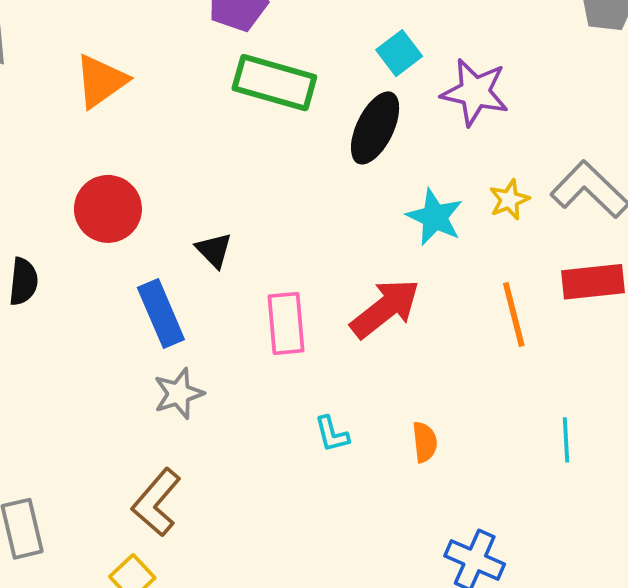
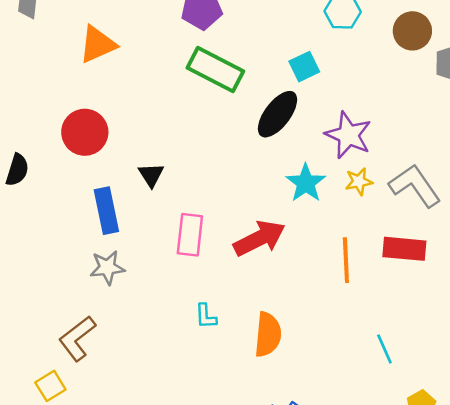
purple star: (475, 92) -> (348, 135), moved
cyan line: (566, 440) -> (384, 349), moved, turned -32
orange semicircle: (425, 442) -> (268, 335), size x1.6

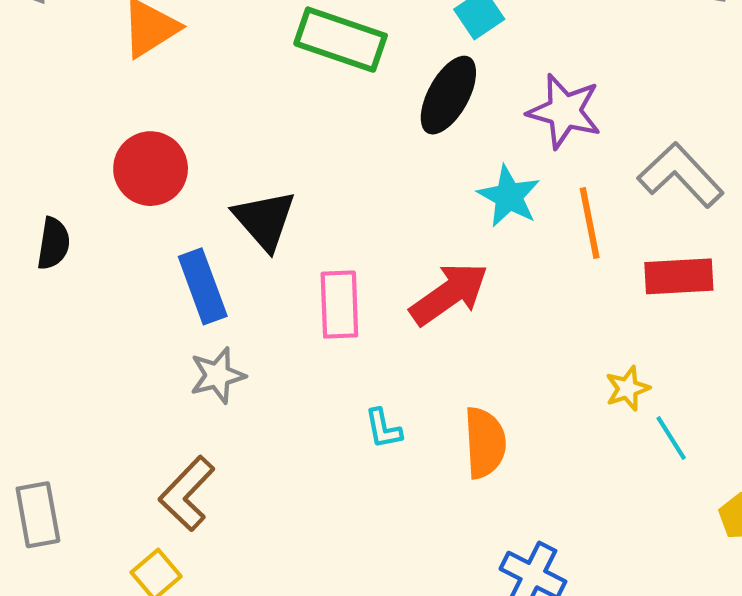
black triangle: (151, 175) -> (265, 220), size x1.6
yellow star: (359, 181) -> (628, 388), moved
orange line: (346, 260) -> (590, 223), moved

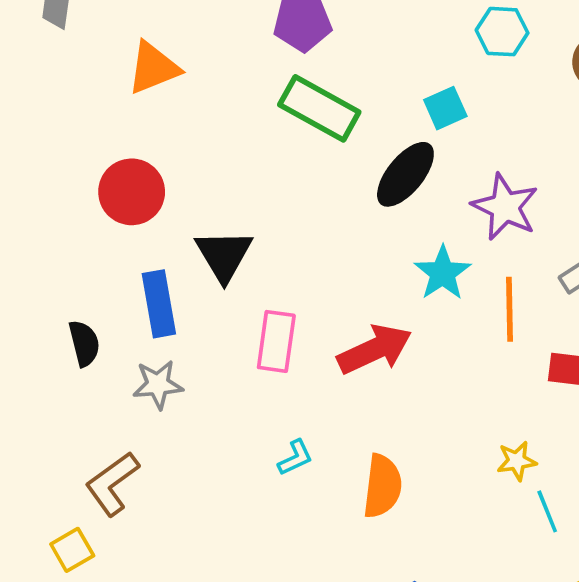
black semicircle: (53, 243) -> (84, 343), moved, turned -33
cyan L-shape: (383, 429) -> (295, 458), turned -114

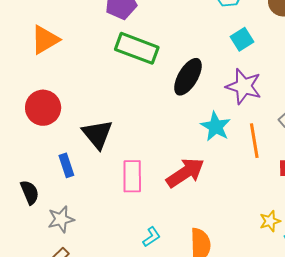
cyan square: (445, 108) -> (242, 39), moved
blue rectangle: (159, 304) -> (66, 165), size x0.7
gray star: (158, 385) -> (61, 219), moved

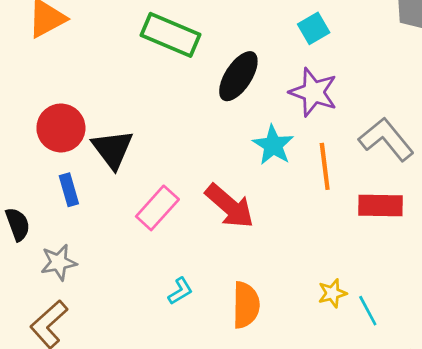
red circle: (43, 108) -> (61, 128), moved
red arrow: (185, 173) -> (230, 206), turned 72
pink rectangle: (132, 176) -> (157, 208), turned 40
yellow star: (270, 221) -> (332, 293), moved

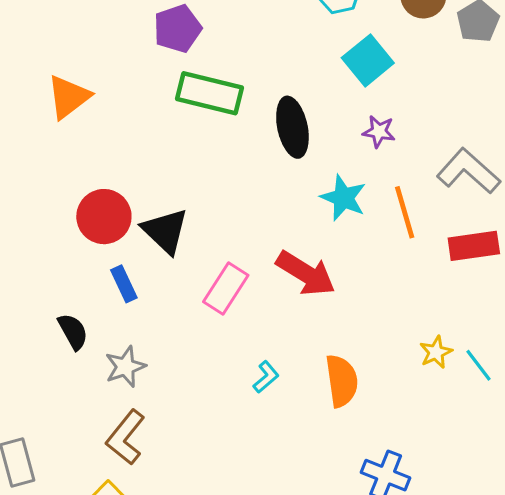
cyan square: (314, 28) -> (368, 60), size x1.4
black ellipse: (238, 76) -> (292, 127), turned -36
purple star: (313, 92) -> (379, 132), size x0.6

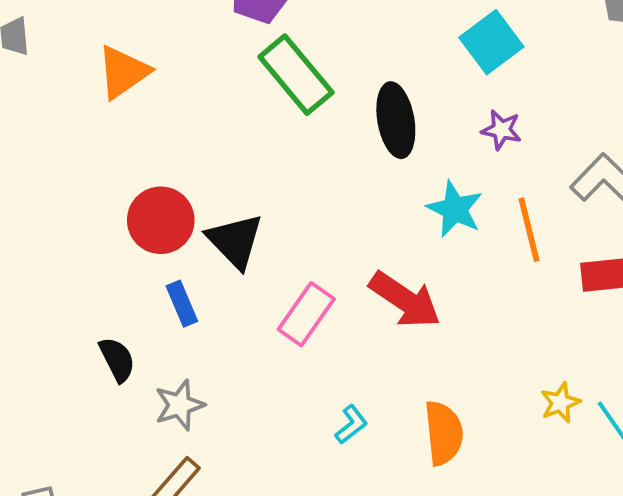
green rectangle: (209, 93) -> (296, 75), turned 34

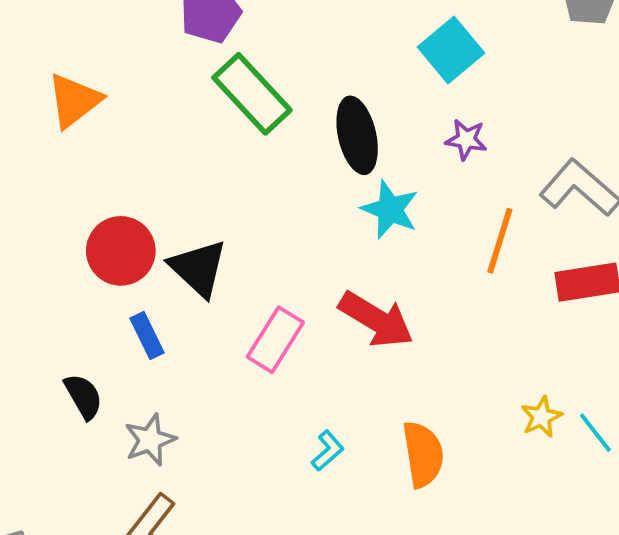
cyan star: (455, 209) -> (390, 209), moved
orange line: (529, 230) -> (500, 241), turned 34

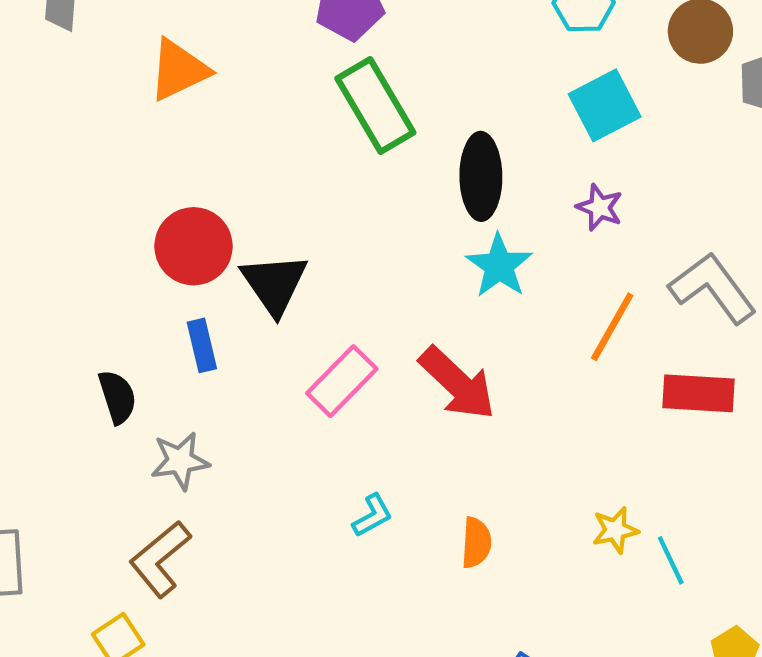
orange semicircle: (423, 454) -> (476, 543), size x0.7

